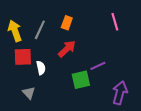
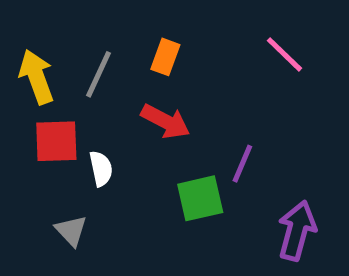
pink line: (115, 22) -> (284, 54), turned -30
red arrow: (67, 49) -> (165, 121), turned 72
purple line: (98, 66) -> (242, 164), turned -42

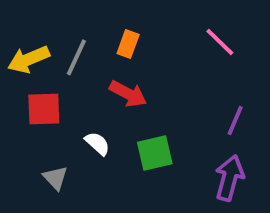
yellow arrow: (36, 77) -> (29, 59), turned -93
purple line: (242, 164) -> (235, 121), moved
white semicircle: (101, 169) -> (97, 143), moved, turned -36

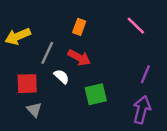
gray line: (76, 57) -> (47, 53), moved
red square: (44, 109) -> (27, 84), moved
white semicircle: (97, 143) -> (61, 77), moved

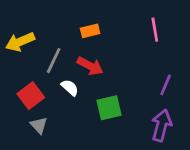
pink line: (136, 26) -> (155, 30), turned 36
orange rectangle: (79, 27) -> (90, 31), turned 56
red square: (27, 84) -> (31, 96), turned -35

